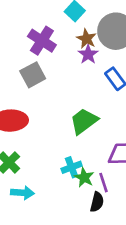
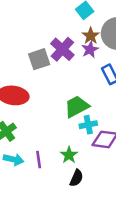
purple cross: (42, 41) -> (62, 49), moved
cyan cross: (72, 167) -> (88, 125), moved
purple line: (103, 183) -> (39, 160), moved

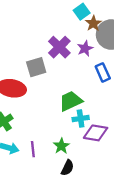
brown star: (91, 36) -> (93, 23), moved
gray square: (39, 59) -> (36, 67), moved

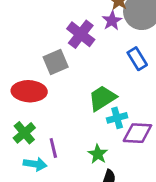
purple star: (85, 48) -> (112, 21), moved
purple line: (33, 149) -> (53, 148), moved

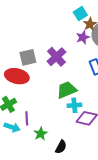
purple cross: (81, 34) -> (56, 57), moved
gray square: (56, 62) -> (28, 57), moved
green star: (98, 154) -> (41, 134), moved

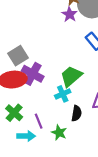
purple cross: (56, 57) -> (33, 74), moved
cyan cross: (74, 105) -> (63, 94), moved
black semicircle: (61, 147) -> (76, 113), moved

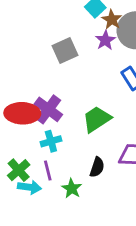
gray square: (18, 56) -> (65, 51), moved
cyan cross: (63, 94) -> (51, 141), moved
green cross: (14, 113) -> (19, 170), moved

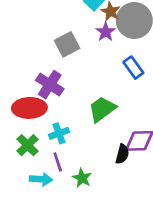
purple cross: (48, 109) -> (50, 85), moved
black semicircle: (97, 167) -> (122, 154), moved
green cross: (19, 170) -> (27, 145), moved

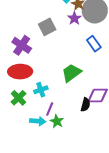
purple cross: (50, 85) -> (22, 45), moved
purple line: (58, 162) -> (50, 109), moved, turned 40
cyan arrow: (41, 179) -> (38, 121), moved

